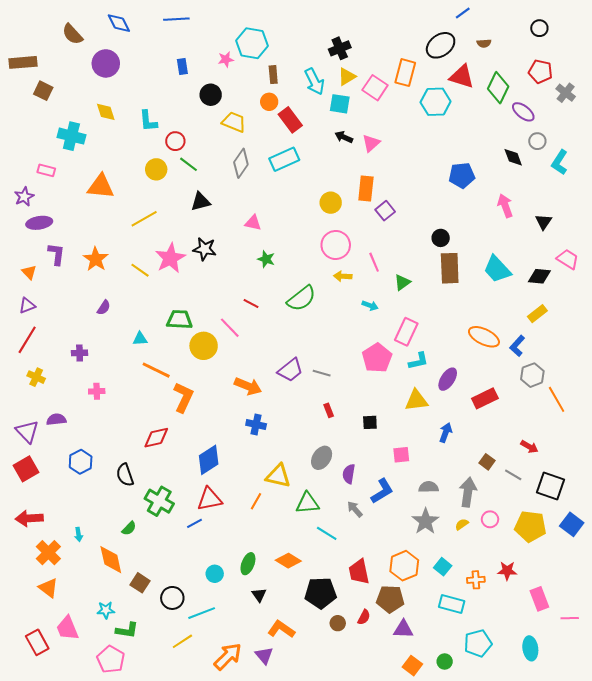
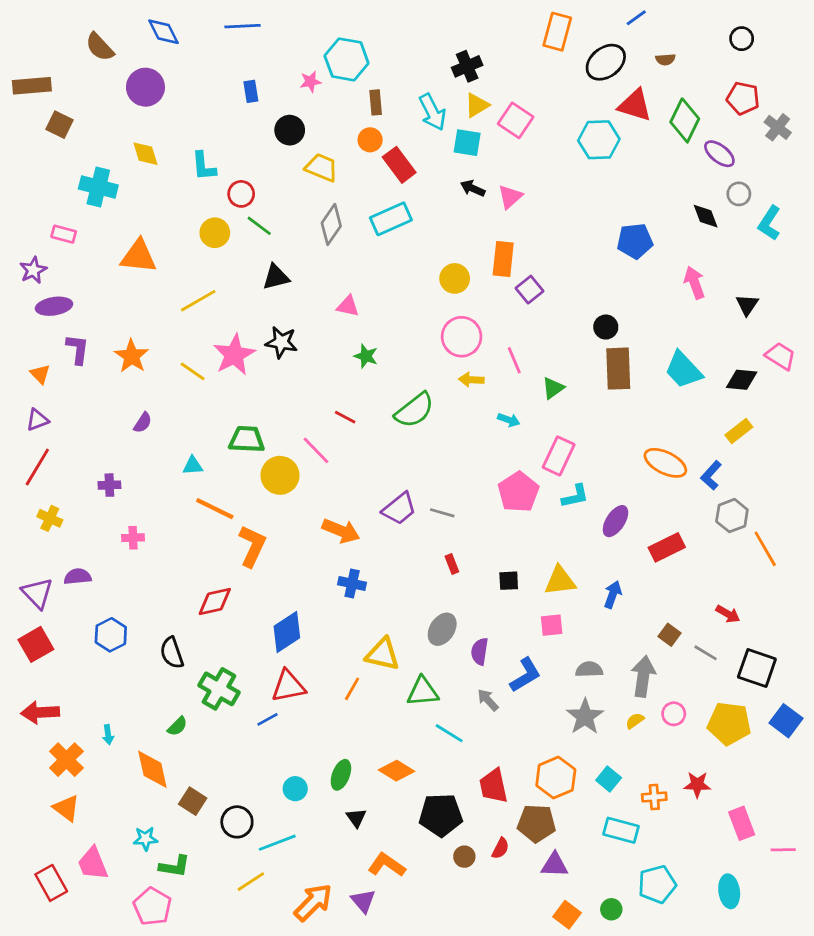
orange rectangle: (405, 73) -> (557, 32), moved
yellow triangle: (416, 400) -> (560, 581), moved

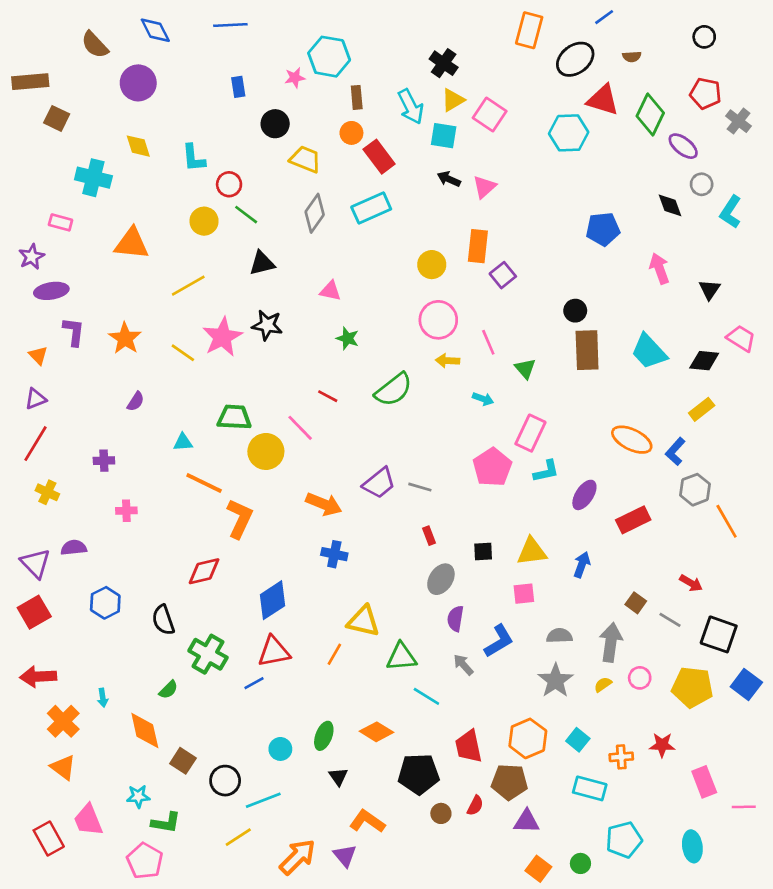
black cross: (467, 66) -> (444, 63), turned -32
green triangle: (553, 388) -> (525, 369), turned -35
gray ellipse: (442, 629) -> (441, 579), moved

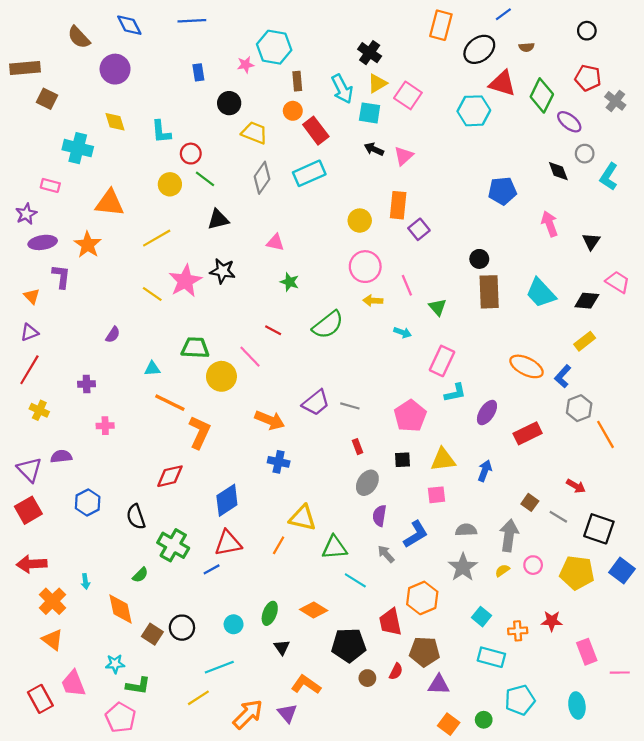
orange star: (125, 338) -> (88, 245), moved
pink pentagon: (492, 467) -> (410, 416), moved
orange hexagon: (528, 738) -> (422, 598), moved
black circle: (225, 781) -> (182, 628), moved

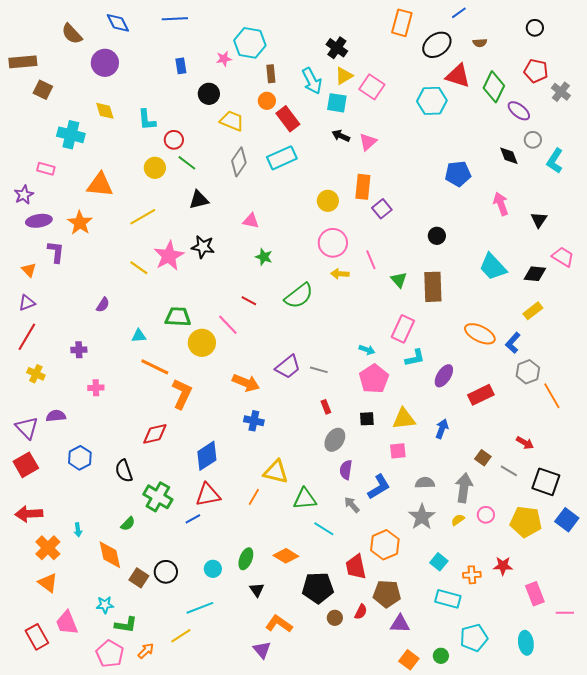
brown rectangle: (489, 292) -> (433, 287), moved
cyan arrow: (403, 332) -> (367, 350), moved
orange arrow: (248, 714) -> (146, 651), moved, size x0.6

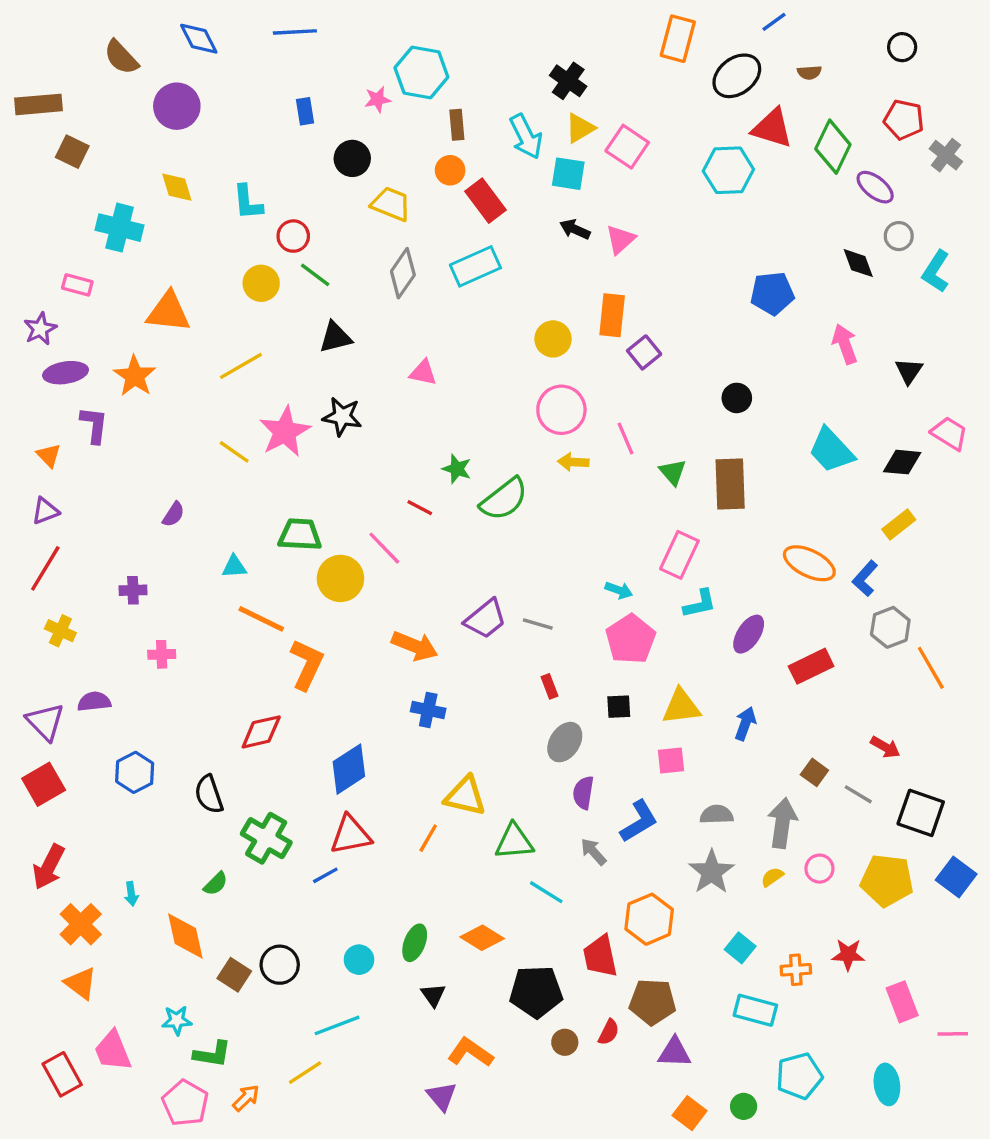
green star: (264, 257) -> (457, 469), moved
red arrow: (29, 514) -> (49, 867), turned -60

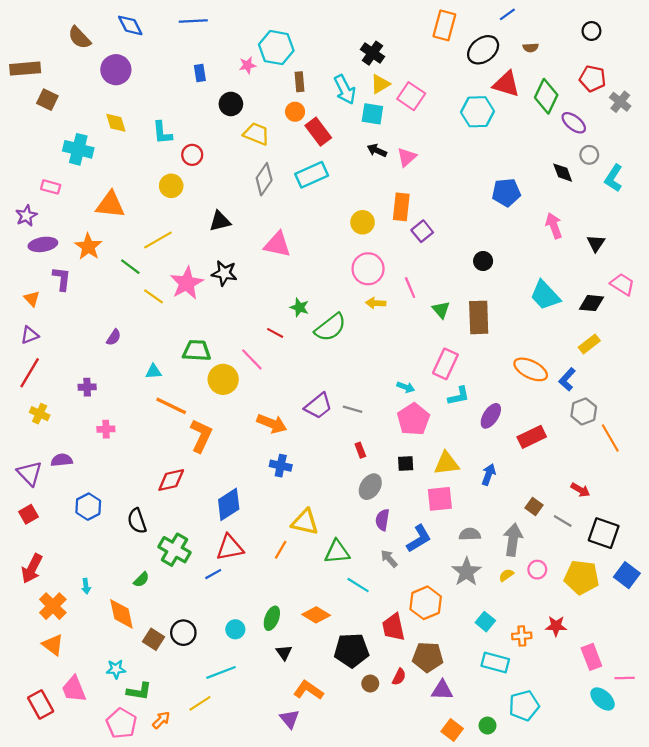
green line: (315, 275) -> (130, 267), moved
pink triangle: (423, 373) -> (277, 244), size x1.5
pink square: (671, 761) -> (440, 499), size x1.4
red square: (44, 784) -> (29, 514), size x0.7
cyan ellipse: (887, 1084) -> (603, 699), moved, turned -40

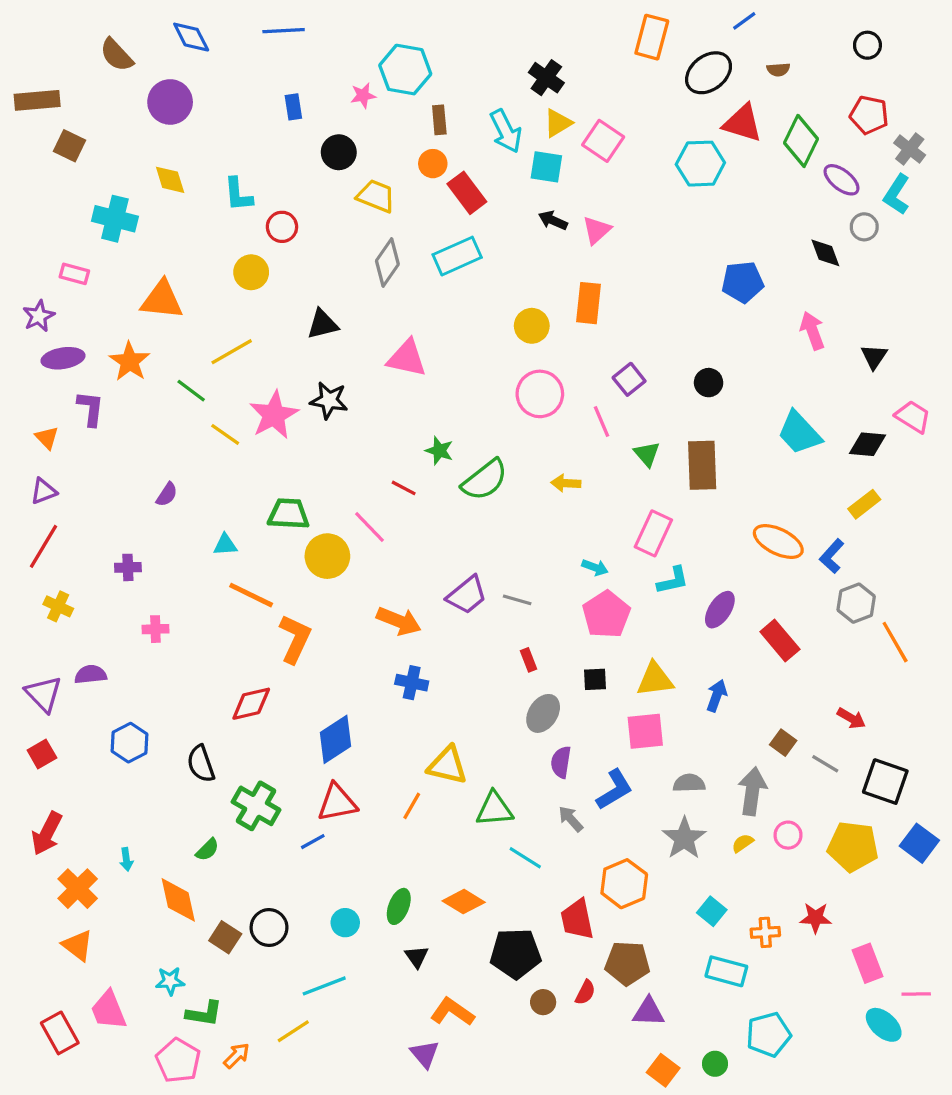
cyan L-shape: (614, 178) -> (897, 194), moved
purple square: (422, 231) -> (629, 379), moved
yellow arrow: (376, 303) -> (566, 483), moved
red rectangle: (532, 437) -> (780, 640), turned 76

